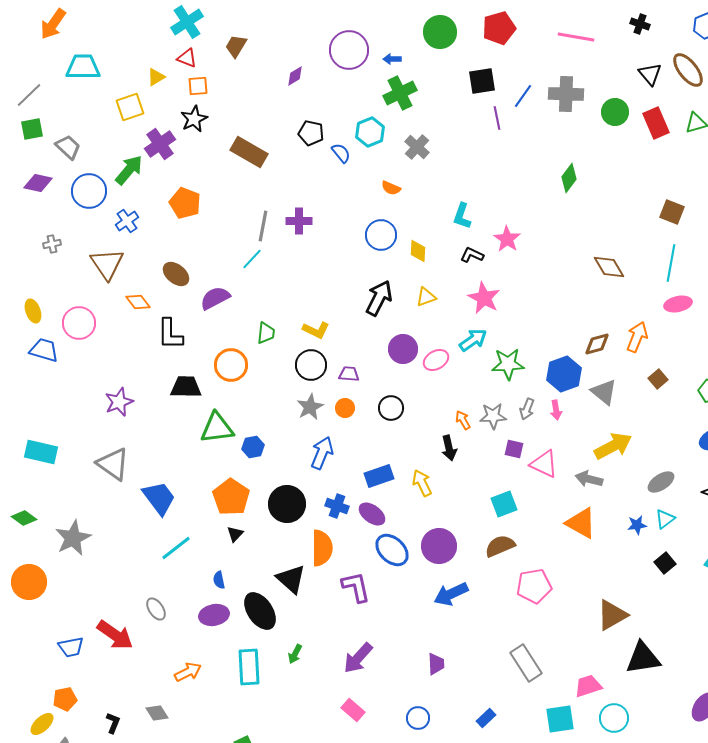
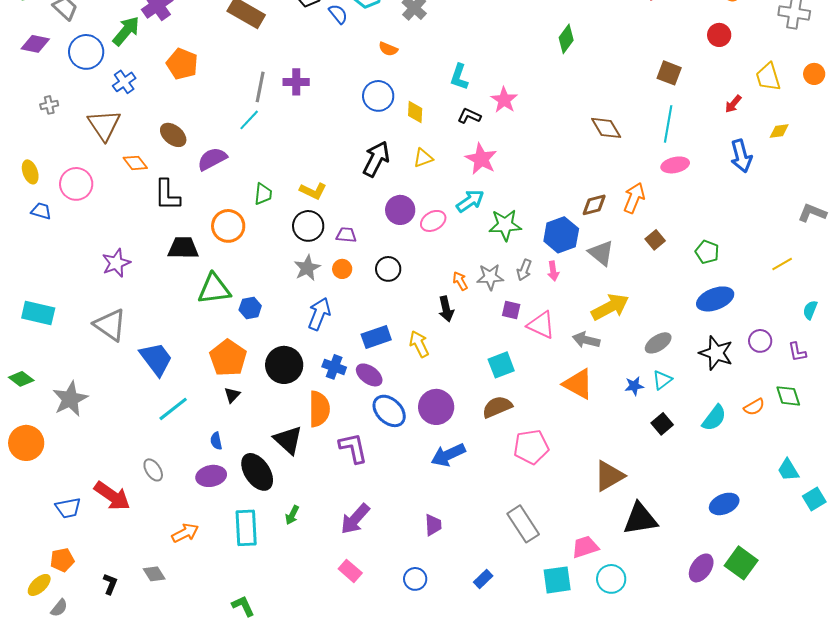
blue trapezoid: (44, 350) -> (41, 211), size x0.7

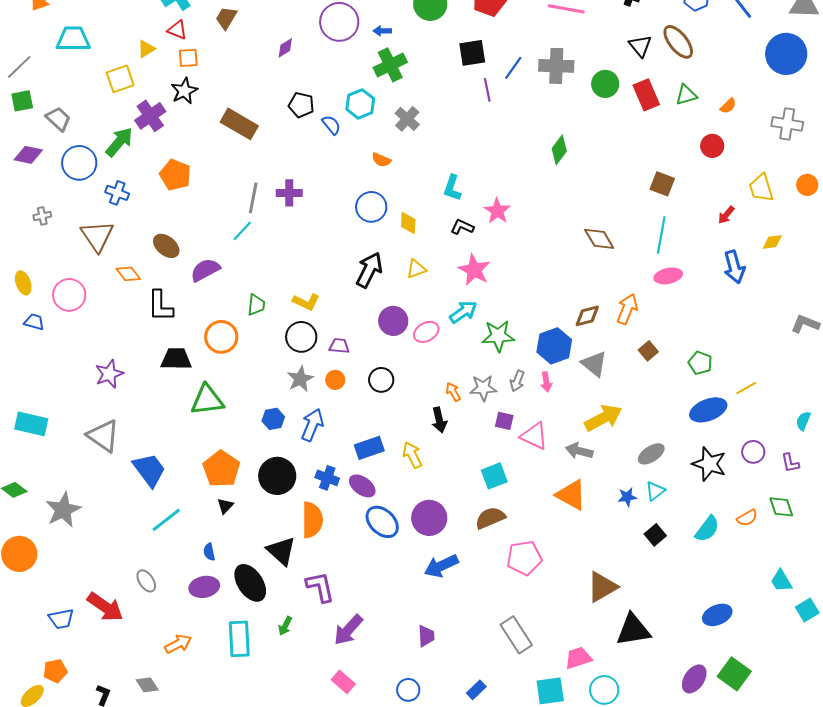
blue cross: (124, 82) -> (117, 193), turned -35
yellow line: (782, 264) -> (746, 388), moved
blue hexagon: (250, 308) -> (273, 419), moved
purple L-shape: (353, 448) -> (320, 587), moved

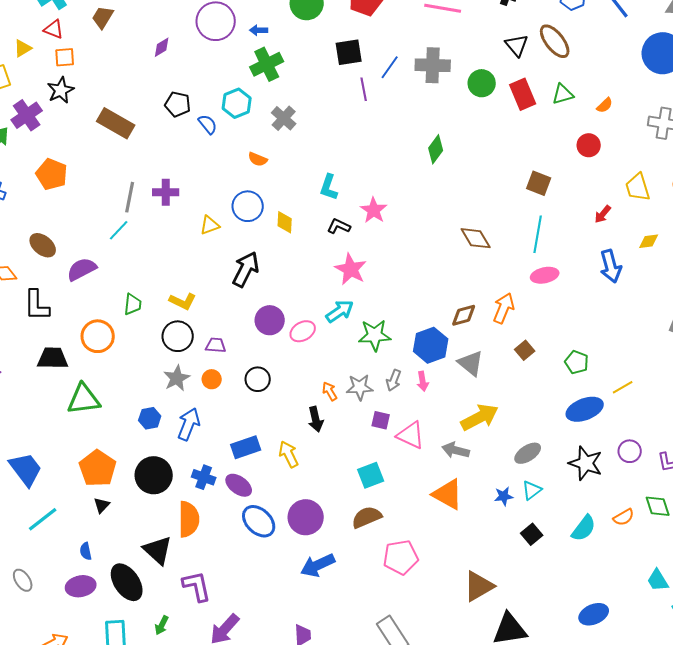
yellow triangle: (416, 269) -> (210, 225), moved

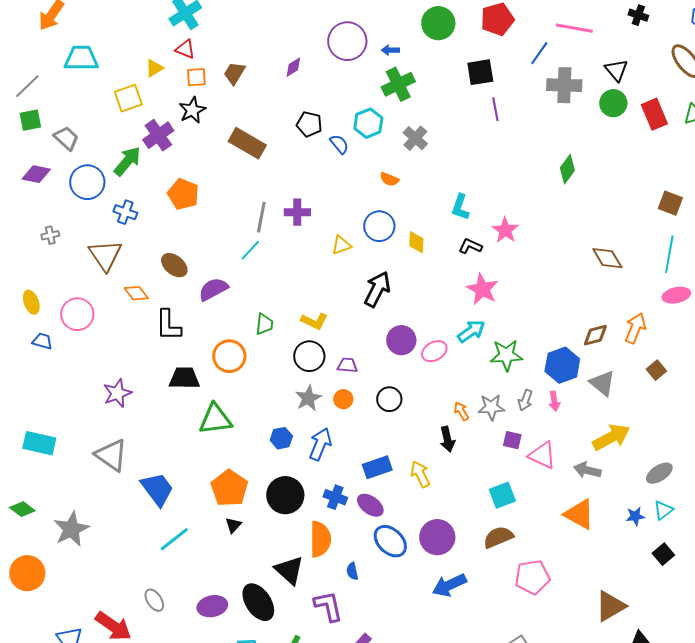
brown trapezoid: (103, 17) -> (234, 73), moved
black triangle: (517, 45) -> (616, 70), moved
blue line: (390, 67) -> (539, 53), moved
blue semicircle: (86, 551) -> (352, 571), moved

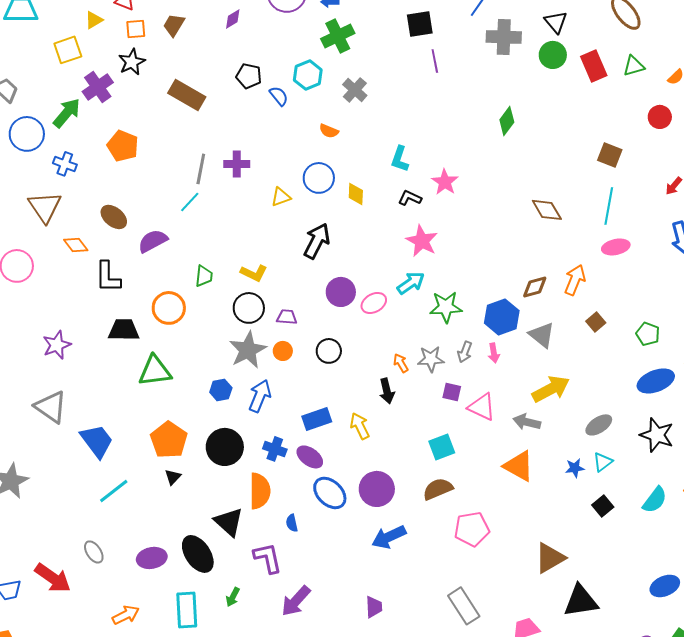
gray star: (308, 398) -> (248, 350), size x1.4

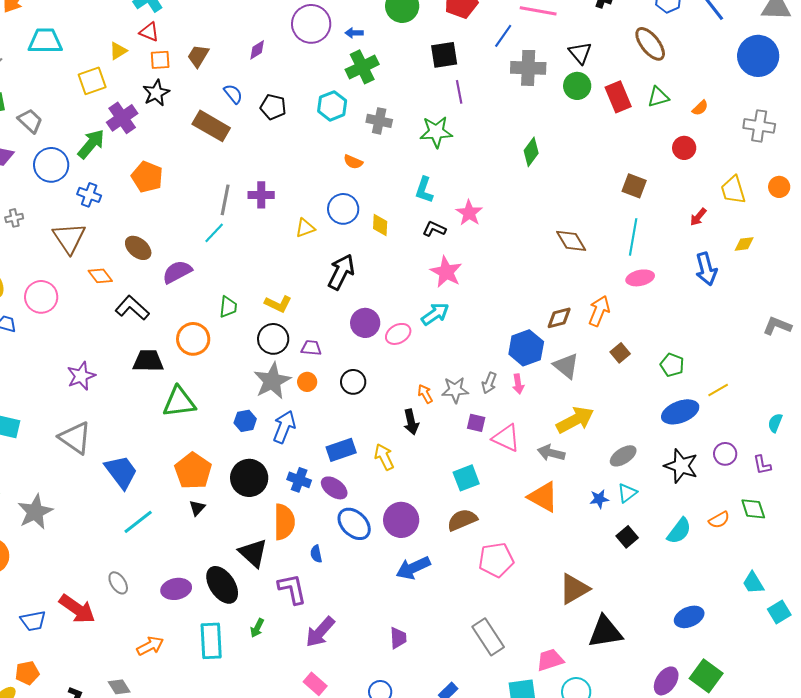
gray cross: (355, 90) -> (379, 121), turned -30
blue semicircle: (279, 96) -> (233, 94), moved
black L-shape: (108, 277) -> (132, 308), turned 132
green star: (446, 307) -> (436, 132), moved

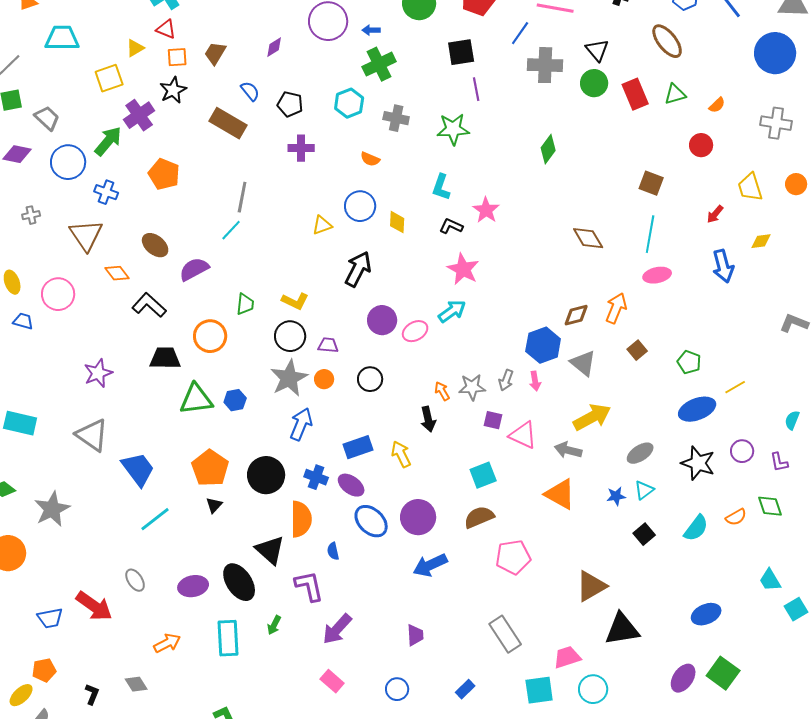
purple cross: (261, 195) -> (301, 148), moved
blue hexagon: (245, 421) -> (235, 400), moved

